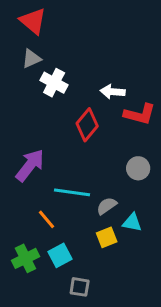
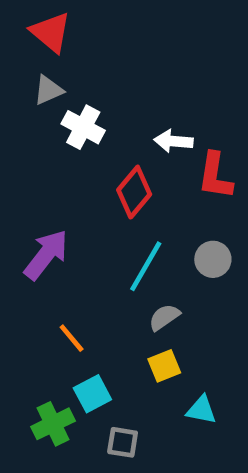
red L-shape: (140, 114) -> (215, 176), turned 84
cyan line: (72, 192) -> (146, 266), moved, turned -68
cyan triangle: (132, 222) -> (201, 410), moved
green cross: (25, 258) -> (53, 424), moved

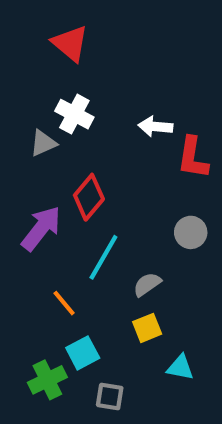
red triangle: (51, 32) -> (70, 43), moved
gray triangle: (48, 90) -> (43, 143), moved
red diamond: (134, 192) -> (89, 197), moved
cyan line: (146, 266) -> (103, 257), moved

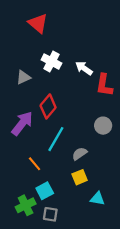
white cross: (74, 114) -> (51, 62), moved
white arrow: (155, 127) -> (84, 68), turned 30
gray square: (110, 396) -> (50, 214), moved

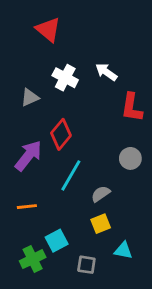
white arrow: (84, 68) -> (106, 72), moved
orange line: (35, 164) -> (27, 207), moved, turned -56
gray square: (50, 214) -> (86, 265), moved

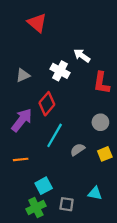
white cross: (65, 78) -> (60, 71), moved
yellow square: (101, 224) -> (105, 154), moved
green cross: (33, 259) -> (36, 207), moved

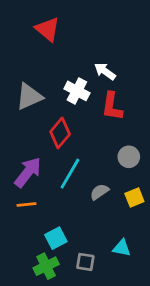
gray triangle: (23, 75) -> (29, 97), size x1.5
red L-shape: (102, 83) -> (112, 106), moved
purple arrow: (22, 120) -> (28, 172), moved

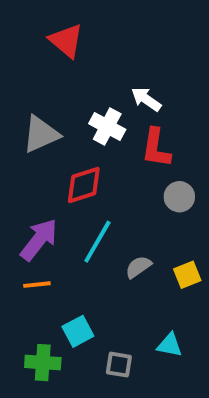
red diamond: (60, 133) -> (84, 185), turned 32
gray circle: (129, 157) -> (179, 197), moved
green cross: (46, 266) -> (43, 363), moved, turned 30

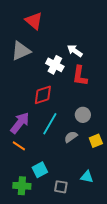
gray triangle: (41, 134) -> (21, 51), moved
gray circle: (179, 197) -> (83, 115), moved
orange line: (37, 285) -> (19, 146), turned 40

